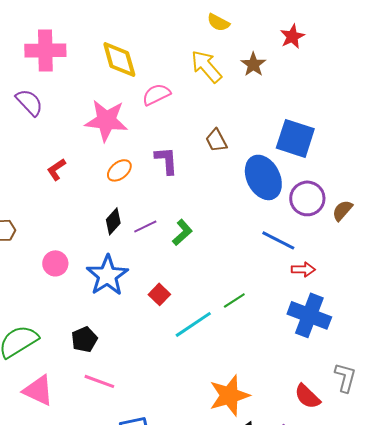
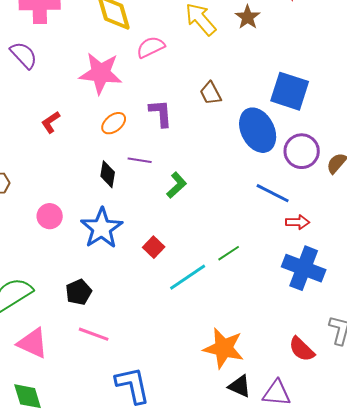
black diamond: (113, 221) -> (108, 174), turned -32
purple line: (145, 226) -> (140, 160), moved, turned 35
orange star: (229, 395) -> (224, 348), turned 30

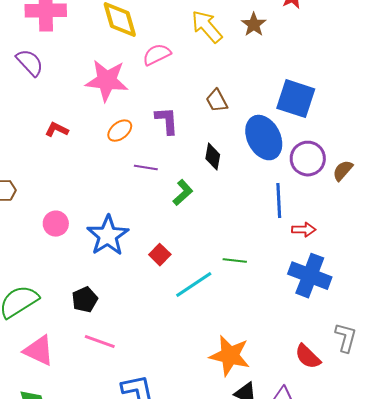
red L-shape: (51, 122) -> (57, 130), turned 60
black diamond: (108, 174) -> (213, 157), moved
blue line: (273, 193) -> (279, 201), turned 60
green line: (229, 253) -> (235, 261), turned 40

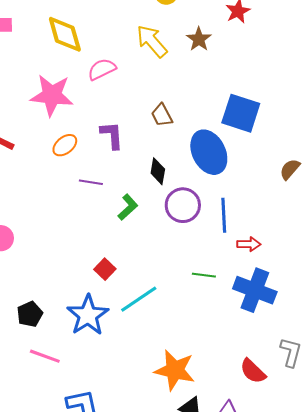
purple circle: (308, 159) -> (183, 205), moved
brown semicircle: (343, 171) -> (290, 169), moved
blue star: (108, 236) -> (88, 315), moved
green line: (235, 261) -> (204, 275), moved

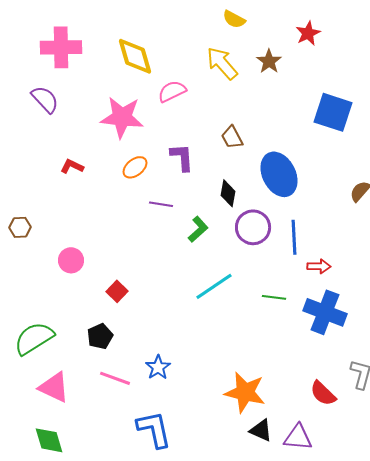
blue square: (241, 113) -> (333, 112), moved
red square: (105, 269) -> (117, 291), moved
cyan line: (139, 299) -> (214, 286), moved
blue star: (88, 315) -> (158, 367), moved, size x0.6

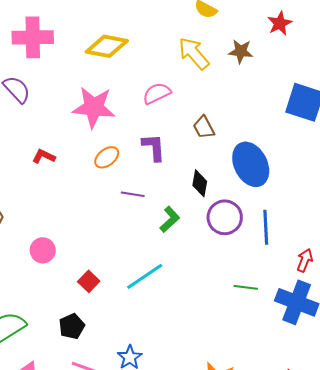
yellow diamond: (135, 56) -> (107, 46), turned -63
brown star: (269, 61) -> (241, 51), turned -30
pink semicircle: (172, 91) -> (157, 93), moved
red arrow: (319, 266) -> (305, 260), moved, turned -70
cyan line: (214, 286) -> (145, 276), moved

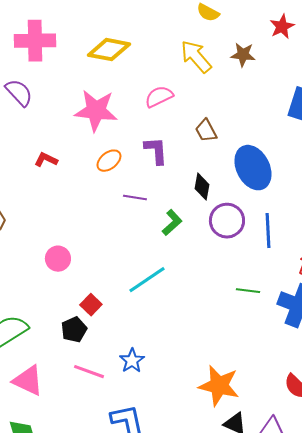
pink circle: (43, 250) -> (58, 259), moved
red square: (89, 281) -> (91, 305), moved

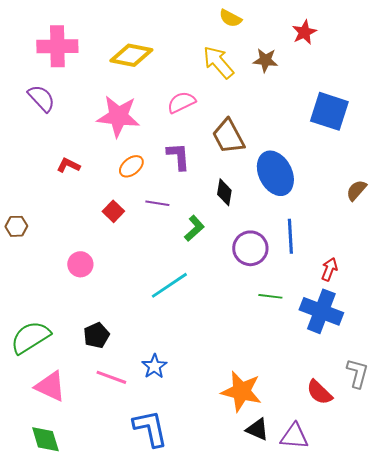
brown trapezoid: (206, 131) -> (228, 136), size x1.5
purple circle: (227, 221) -> (250, 248), moved
red square: (91, 305) -> (113, 211), moved

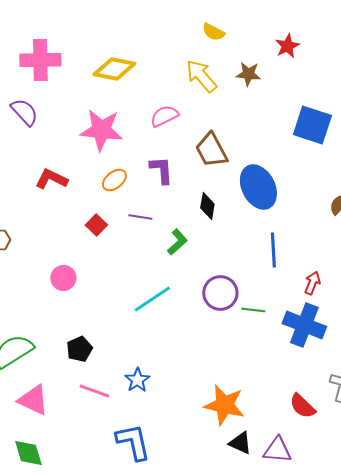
red L-shape: (68, 165) -> (51, 179), size x1.4
purple circle: (250, 248) -> (220, 293), moved

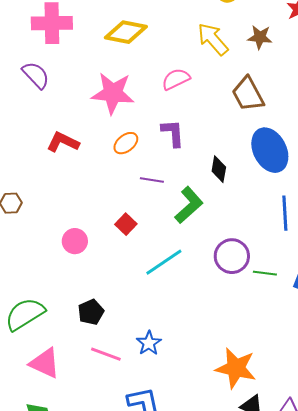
brown trapezoid: (211, 150) -> (248, 94), moved
red square: (96, 225) -> (126, 224), moved
green L-shape: (177, 242) -> (189, 205), size x1.4

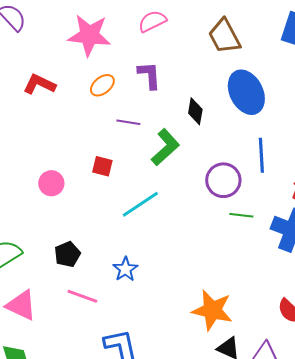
red square: (126, 224) -> (102, 166), turned -30
purple circle: (232, 256) -> (223, 180), moved
blue star: (149, 343) -> (125, 269), moved

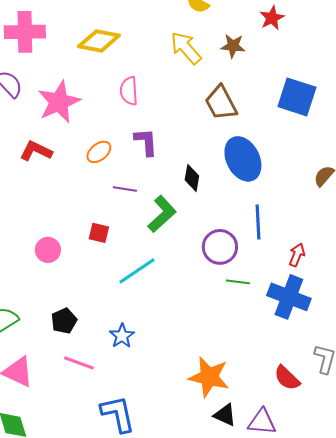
pink semicircle: (152, 21) -> (129, 91), moved, turned -68
pink star: (89, 35) -> (59, 102), moved, turned -30

